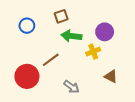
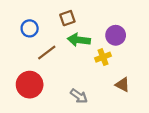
brown line: (51, 60) -> (47, 52), moved

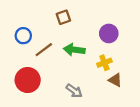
blue circle: (30, 28) -> (23, 36), moved
green arrow: (79, 40) -> (74, 50), moved
yellow cross: (103, 57) -> (104, 63), moved

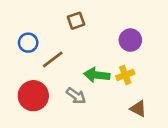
green arrow: (74, 50) -> (97, 75), moved
brown triangle: (115, 80) -> (138, 109), moved
gray arrow: (74, 91) -> (76, 96), moved

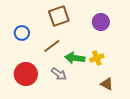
brown square: (76, 21) -> (59, 16), size x1.5
purple circle: (130, 40) -> (101, 22), moved
brown line: (53, 59) -> (52, 46), moved

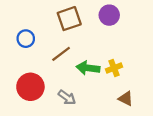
purple circle: (101, 22) -> (109, 15), moved
gray arrow: (59, 74) -> (67, 97), moved

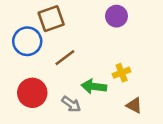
brown square: (69, 19) -> (51, 19), moved
blue circle: (26, 39) -> (27, 41), size x1.5
green arrow: (88, 68) -> (94, 87), moved

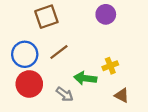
blue circle: (27, 41) -> (25, 54), moved

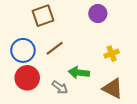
yellow cross: (110, 66) -> (112, 54), moved
brown triangle: (122, 95) -> (113, 88), size x1.5

